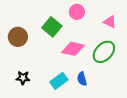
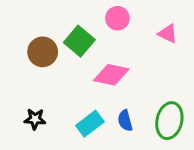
brown circle: (18, 37) -> (43, 52), moved
green ellipse: (104, 52) -> (169, 121), moved, turned -30

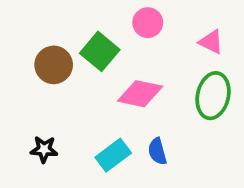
green ellipse: (169, 121) -> (213, 96), moved

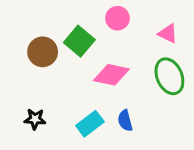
green ellipse: (213, 96) -> (169, 76), turned -36

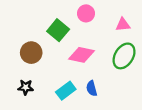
pink triangle: (168, 33) -> (123, 25), turned -32
brown circle: (43, 52) -> (31, 53), moved
green ellipse: (169, 76) -> (124, 56), turned 55

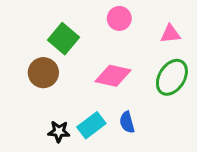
green square: (58, 30) -> (63, 39), moved
black star: (26, 87) -> (59, 132), moved

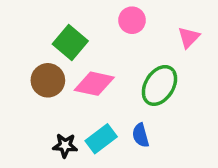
pink triangle: (170, 34) -> (189, 37), turned -40
pink diamond: (113, 76) -> (94, 84), moved
green ellipse: (172, 77) -> (159, 85), moved

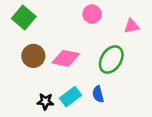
pink triangle: (189, 37) -> (132, 26), turned 35
green square: (70, 43) -> (24, 18), moved

